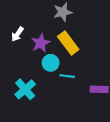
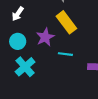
purple star: (41, 43) -> (45, 37), moved
cyan circle: (51, 63) -> (18, 41), moved

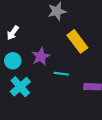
yellow rectangle: (66, 22) -> (77, 41), moved

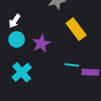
cyan circle: (13, 61) -> (17, 39), moved
cyan line: (61, 74) -> (72, 65), moved

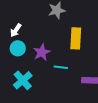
yellow rectangle: (76, 29) -> (76, 38), turned 40
cyan line: (72, 65) -> (61, 67), moved

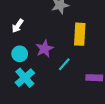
cyan circle: (18, 48) -> (20, 54), moved
cyan line: (61, 67) -> (64, 64), turned -56

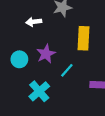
white arrow: (18, 26) -> (34, 22), moved, turned 48
cyan cross: (25, 78) -> (39, 91), moved

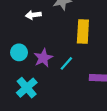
purple star: (46, 54) -> (43, 58), moved
cyan cross: (39, 91) -> (27, 88), moved

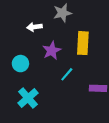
purple star: (43, 58) -> (52, 51), moved

